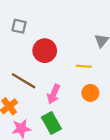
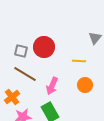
gray square: (19, 26) -> (21, 51), moved

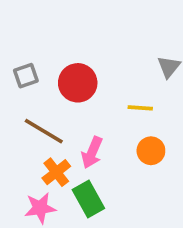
gray square: (21, 51) -> (26, 76), moved, turned -32
orange cross: (12, 97) -> (56, 172), moved

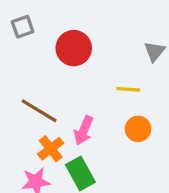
gray square: (26, 76) -> (23, 27), moved
red circle: (78, 83) -> (74, 48), moved

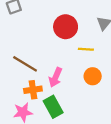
red circle: (74, 48) -> (66, 27), moved
orange cross: (51, 149) -> (33, 90), turned 30

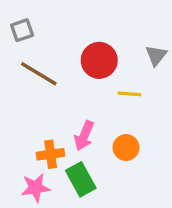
brown line: (25, 64) -> (39, 74), moved
orange circle: (93, 76) -> (126, 148), moved

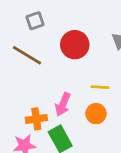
gray square: (22, 30) -> (35, 21), moved
yellow line: (129, 94) -> (100, 87), moved

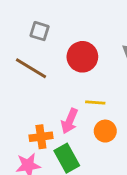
gray square: (35, 21) -> (40, 31), turned 36
yellow line: (100, 87) -> (95, 102), moved

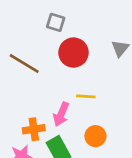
gray square: (40, 31) -> (56, 22), moved
orange circle: (105, 131) -> (95, 136), moved

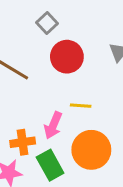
gray square: (56, 22) -> (47, 23), turned 30
orange circle: (95, 136) -> (91, 150), size x1.6

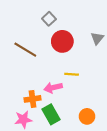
pink arrow: (53, 125) -> (53, 88), turned 54
orange circle: (91, 150) -> (87, 116), moved, size x0.6

